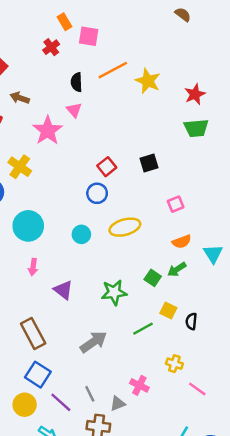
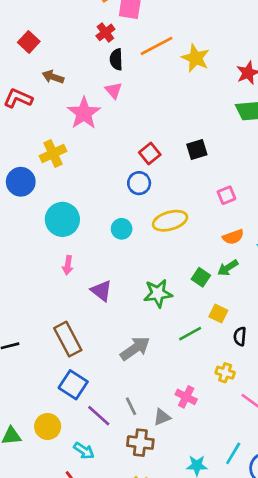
red cross: (51, 47) -> (105, 32), moved
yellow cross: (20, 167) -> (53, 154), turned 30
black semicircle: (191, 321) -> (240, 336), moved
yellow circle: (25, 405) -> (48, 426), moved

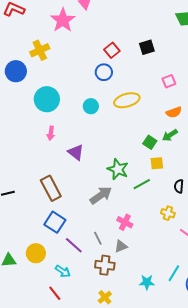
green star: (158, 293) -> (118, 169), moved, turned 30
yellow square: (218, 314) -> (157, 163), moved, turned -32
pink cross: (186, 397) -> (125, 222), moved

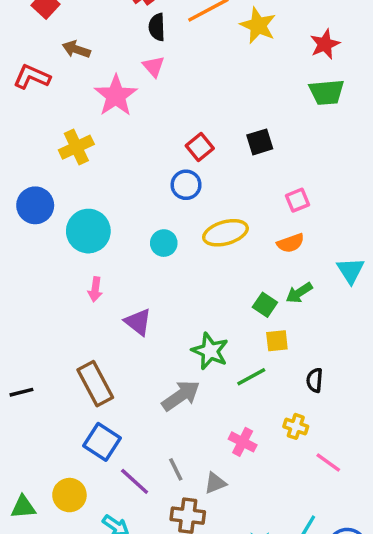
blue circle: (16, 71) -> (35, 205), moved
orange semicircle: (174, 112) -> (291, 243), moved
pink cross: (125, 222) -> (243, 442), moved

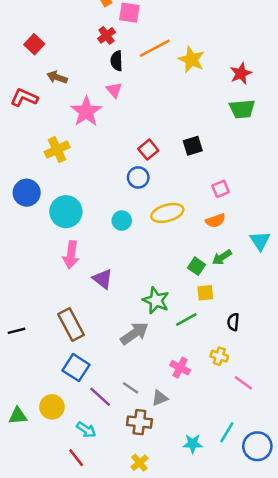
pink arrow: (95, 289) -> (71, 255), size x1.5
gray line: (176, 469) -> (131, 388), turned -30

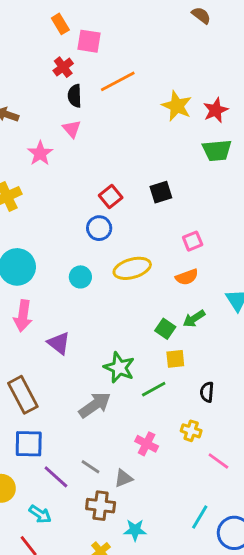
yellow star: (191, 60) -> (177, 106), moved
pink star: (86, 112) -> (40, 153), size x0.7
blue square: (76, 368) -> (29, 444), turned -32
cyan star: (193, 444) -> (135, 530), moved

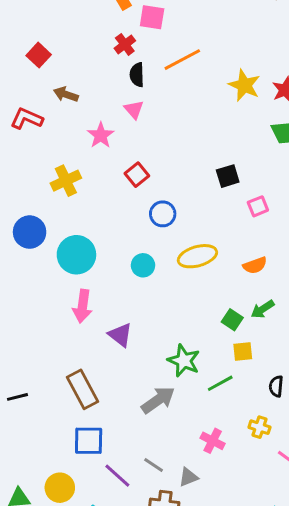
red square: (111, 196) -> (137, 175), moved
pink square: (193, 241) -> (258, 206), moved

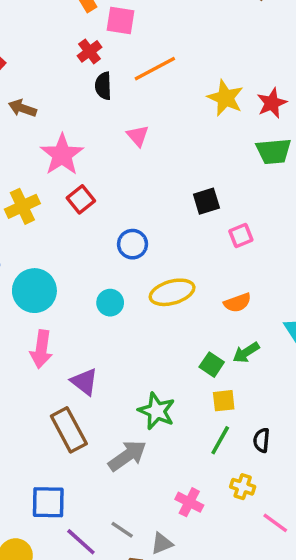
pink triangle: (134, 110) -> (138, 136), moved
pink star: (101, 135) -> (62, 155), size x1.4
red square: (137, 175) -> (81, 199), moved
green line: (220, 383) -> (220, 440), moved, turned -32
brown rectangle: (82, 389) -> (69, 430), moved

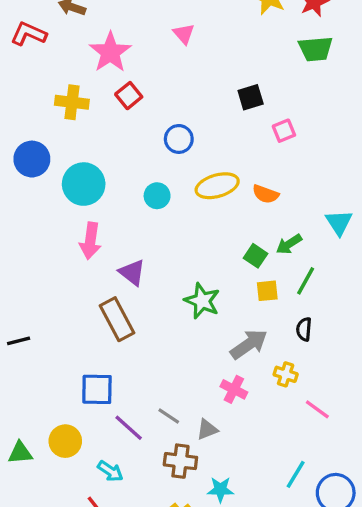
yellow cross: (22, 206) -> (72, 102), turned 32
orange semicircle: (237, 303) -> (266, 194), moved, turned 40
green line: (220, 440) -> (306, 281), moved
gray arrow: (127, 456) -> (249, 344), moved

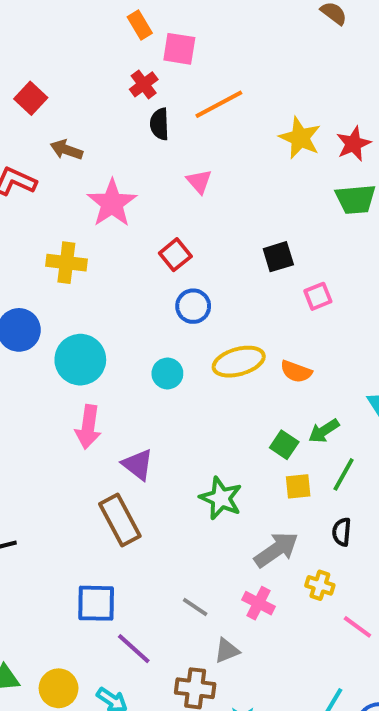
red square: (129, 96) -> (175, 255), moved
gray line: (169, 416) -> (195, 607), moved
yellow circle: (65, 441) -> (59, 688), moved

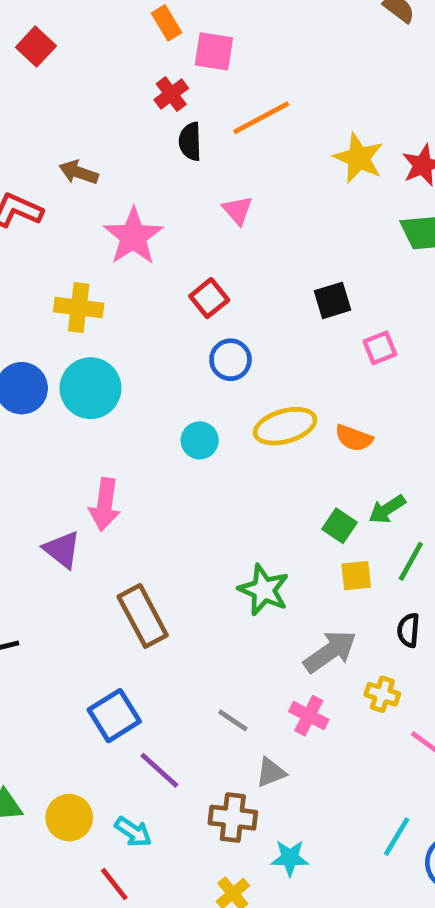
red square: (31, 98) -> (36, 47), moved
cyan circle: (80, 360) -> (91, 388), moved
purple triangle: (138, 465) -> (62, 550), moved
blue square: (96, 603) -> (114, 716), turned -33

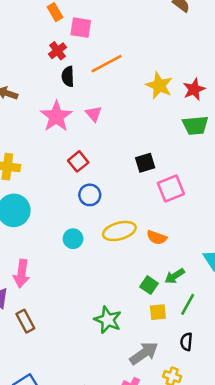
pink star: (133, 236) -> (56, 116), moved
pink square: (380, 348) -> (171, 188), size x1.5
brown rectangle: (143, 616) -> (25, 321), moved, size x0.7

